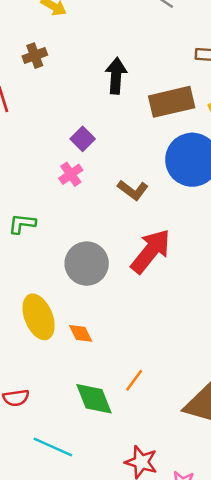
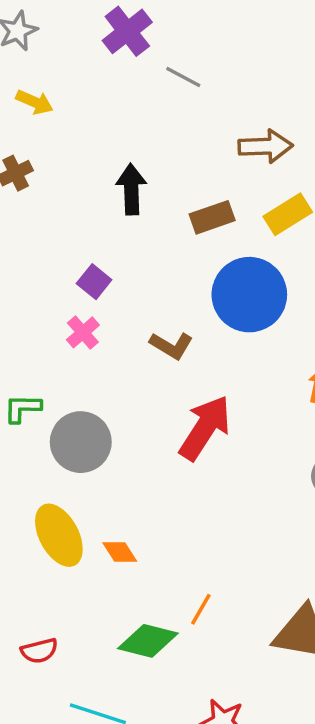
brown rectangle: (172, 102) -> (212, 217), size x0.7
gray circle: (87, 264) -> (81, 442), moved
green diamond: (94, 399) -> (148, 641), turned -48

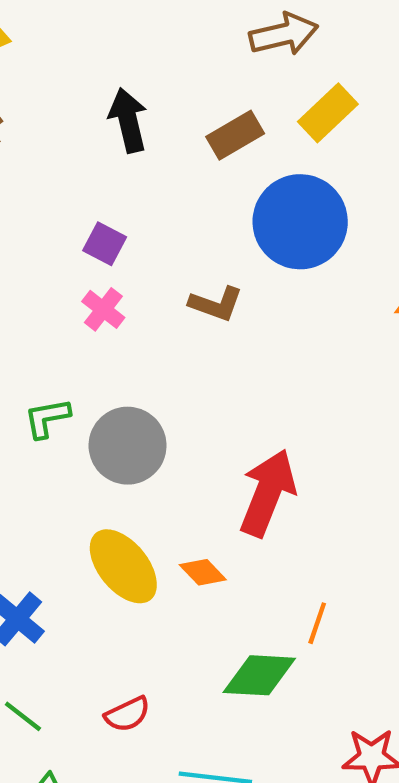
red arrow: (205, 428) -> (268, 493), moved

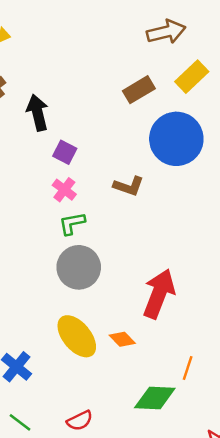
black arrow: (128, 120) -> (38, 113), moved
green L-shape: (47, 418) -> (72, 223), moved

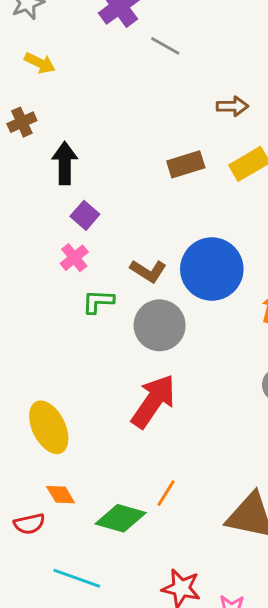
brown arrow: (166, 32) -> (232, 106), size x0.7
blue circle: (176, 139) -> (212, 269), moved
green L-shape: (72, 223) -> (98, 301), moved
gray circle: (79, 267) -> (160, 325), moved
orange diamond: (122, 339) -> (61, 495), moved

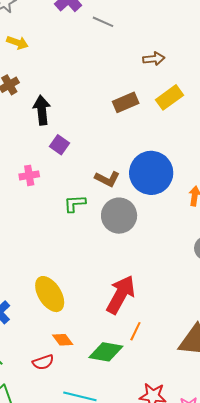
pink cross: (74, 258) -> (29, 175), moved, turned 36
red arrow: (153, 401) -> (121, 295), moved

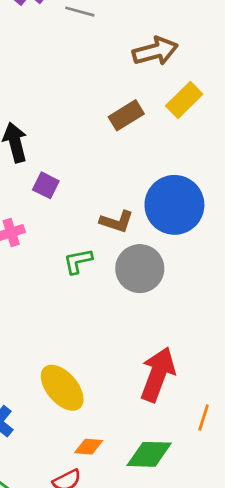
brown arrow: (154, 59) -> (155, 51), size x1.5
orange line: (135, 331) -> (204, 418), moved
orange diamond: (63, 340) -> (89, 447), turned -40

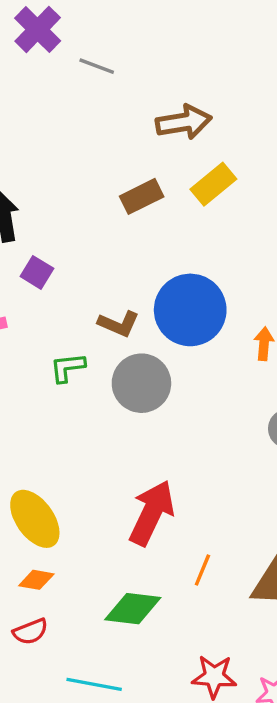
orange diamond: (89, 447) -> (36, 580), moved

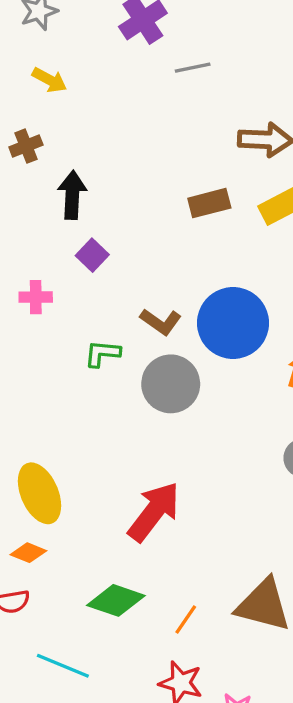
gray line: (97, 66) -> (193, 68), turned -44
orange line: (202, 570) -> (186, 620), moved

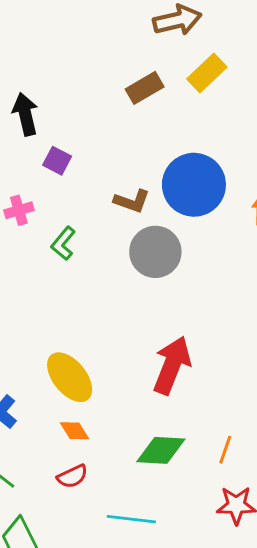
green L-shape: (102, 354) -> (63, 243), moved, turned -40
orange diamond: (28, 553) -> (75, 431), turned 52

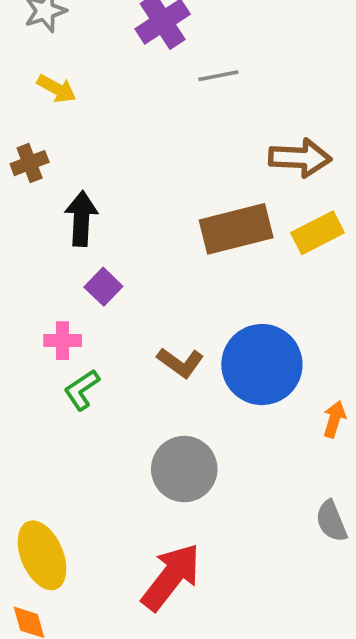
brown rectangle: (145, 88) -> (236, 229), size x1.5
pink cross: (19, 210) -> (63, 341), moved
gray circle: (155, 252) -> (184, 469), moved

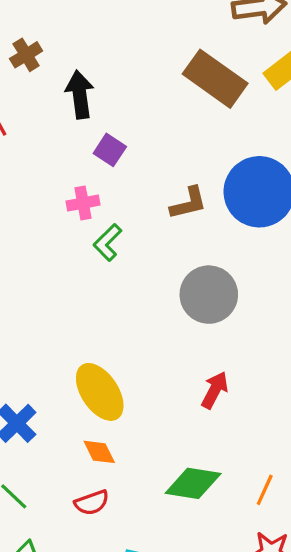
brown rectangle: (236, 229) -> (215, 79), turned 60
brown L-shape: (180, 362) -> (188, 203), turned -39
red arrow: (171, 577) -> (215, 390), size x0.6

